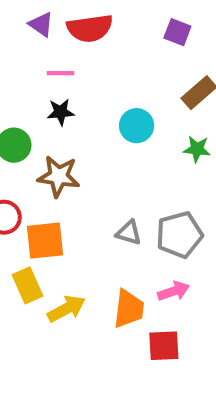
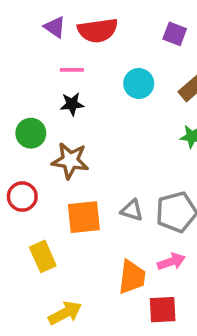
cyan circle: (137, 126) -> (139, 84), moved
orange square: (45, 241) -> (84, 217), moved
yellow arrow: (66, 309) -> (65, 313), moved

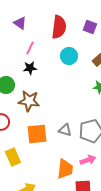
red semicircle: (98, 30) -> (59, 27), moved, turned -75
pink line: (72, 70) -> (30, 48), turned -64

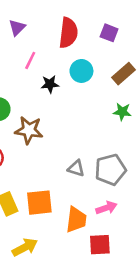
purple triangle: (20, 23) -> (17, 28), turned 40
black star: (30, 68) -> (50, 84), moved
orange square: (37, 134) -> (39, 203), moved

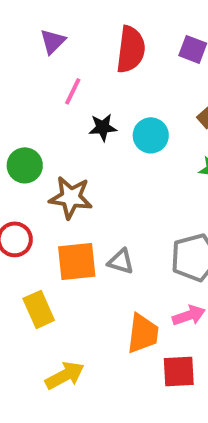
cyan circle: (81, 71) -> (151, 135), moved
gray triangle: (76, 168) -> (121, 261), moved
orange square: (39, 203) -> (77, 261), moved

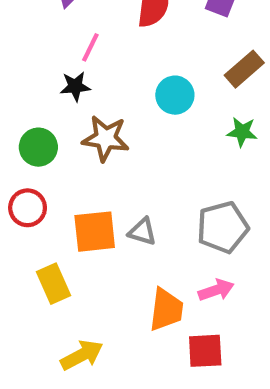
black star: (103, 127) -> (75, 86), moved
green circle: (25, 165) -> (38, 147), moved
brown star: (71, 197) -> (106, 138), moved

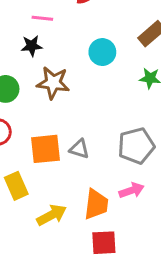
pink line: (90, 47) -> (42, 18), turned 70
red square: (205, 351) -> (104, 243), moved
yellow arrow: (82, 355) -> (52, 215), moved

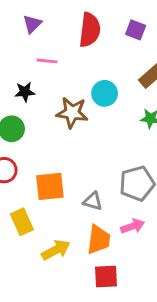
black star: (32, 46) -> (25, 92), moved
brown star: (53, 83) -> (72, 113), moved
gray triangle: (79, 149) -> (93, 201), moved

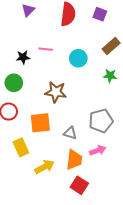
pink line: (47, 61) -> (46, 49), moved
brown star: (72, 113) -> (56, 92), moved
red square: (106, 276) -> (79, 185), turned 36

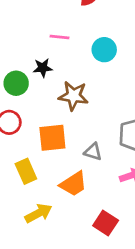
black star: (23, 57) -> (43, 68), moved
orange trapezoid: (74, 160) -> (73, 184), moved, turned 50
yellow arrow: (45, 167) -> (38, 213), moved

